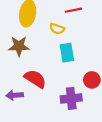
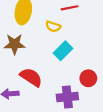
cyan rectangle: (67, 53) -> (63, 51), turned 54

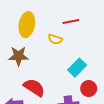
cyan rectangle: (63, 51) -> (77, 68), moved

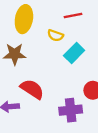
cyan rectangle: (77, 68) -> (74, 53), moved

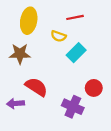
purple cross: (71, 110) -> (73, 107), turned 30

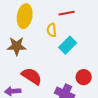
yellow semicircle: (58, 36) -> (52, 30), turned 64

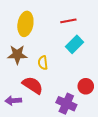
yellow semicircle: (52, 30) -> (43, 63), moved
cyan rectangle: (68, 45) -> (75, 44), moved

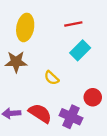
yellow semicircle: (43, 63) -> (52, 78), moved, turned -40
red semicircle: (33, 85) -> (40, 113), moved

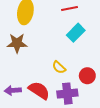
yellow semicircle: (52, 78) -> (59, 67), moved
purple cross: (71, 117) -> (67, 94), turned -30

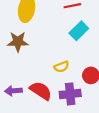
yellow semicircle: (59, 67) -> (61, 67), turned -64

